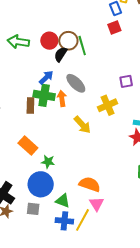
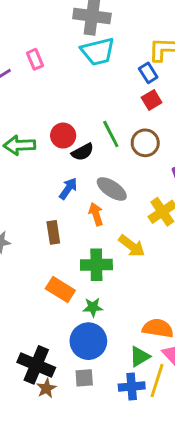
brown circle: (68, 41) -> (145, 143), moved
black semicircle: (61, 54) -> (83, 152), turned -140
green cross: (44, 95) -> (96, 265), moved
green triangle: (63, 201) -> (140, 357), moved, turned -42

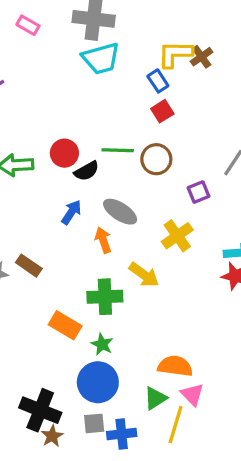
pink rectangle: (35, 59) -> (28, 25), moved, turned -36
green line: (111, 134) -> (118, 150), turned -60
brown rectangle: (53, 232) -> (29, 266), moved, turned -45
green star: (93, 307) -> (102, 344), turned 30
blue cross: (132, 387) -> (122, 434), moved

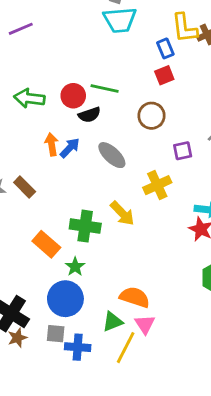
yellow L-shape: (175, 54) -> (185, 28), turned -108
green line: (118, 150) -> (105, 88), moved
orange arrow: (103, 240) -> (52, 144), moved

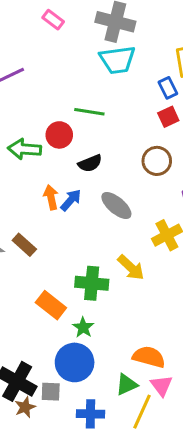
green line: (105, 88) -> (89, 112), moved
red circle: (73, 96) -> (59, 135), moved
gray square: (56, 334) -> (51, 392), moved

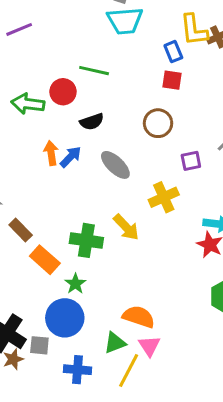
red square: (168, 117) -> (172, 80), turned 30
brown rectangle: (24, 245) -> (21, 230), moved

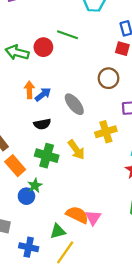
black semicircle: (92, 122) -> (42, 124), moved
blue circle: (65, 318) -> (26, 196), moved, size x0.6
pink triangle: (149, 346) -> (93, 218), moved

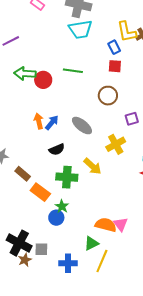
green line: (68, 35) -> (73, 71), moved
green arrow: (17, 53) -> (25, 74), moved

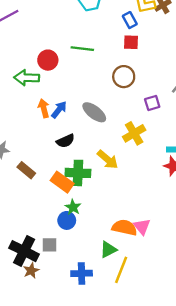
green arrow: (25, 74) -> (27, 78), moved
orange rectangle: (40, 192) -> (62, 182), moved
gray square: (41, 249) -> (49, 245), moved

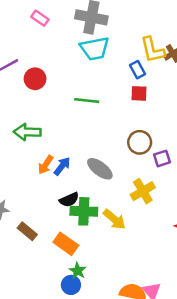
red circle: (48, 60) -> (35, 79), moved
brown circle: (124, 77) -> (140, 142), moved
orange arrow: (44, 108) -> (46, 165), turned -132
green cross: (78, 173) -> (84, 211), moved

